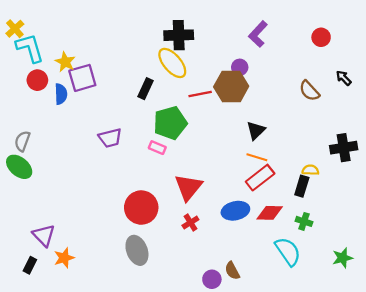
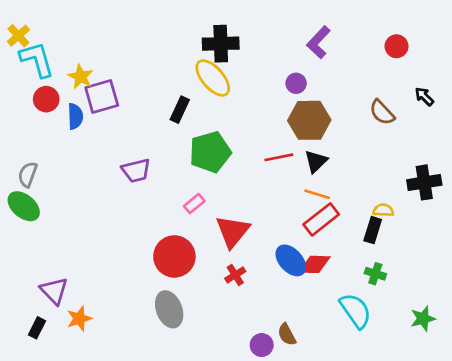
brown hexagon: (231, 87) -> (309, 120), moved
red line: (200, 94) -> (279, 157), moved
pink rectangle: (157, 148) -> (194, 204), moved, turned -63
blue ellipse: (235, 211) -> (291, 260), turned 60
red diamond: (270, 213) -> (315, 264), moved

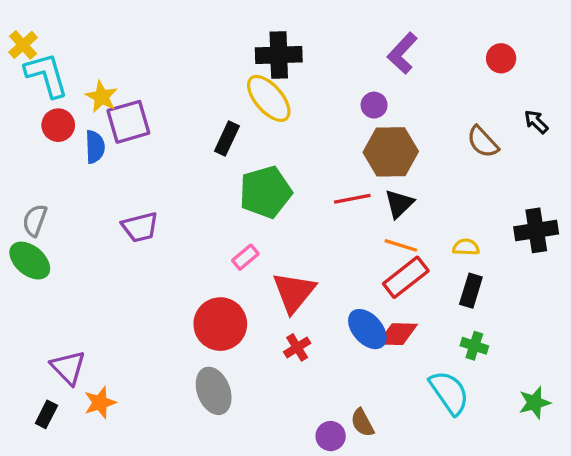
purple trapezoid: (136, 171) -> (140, 227), moved
yellow semicircle: (383, 210) -> (466, 247), moved

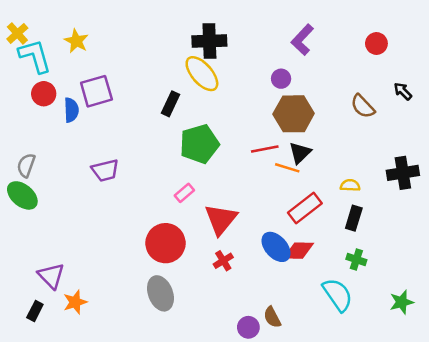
yellow star: (102, 97) -> (76, 41), moved
orange line: (401, 245) -> (287, 168), moved

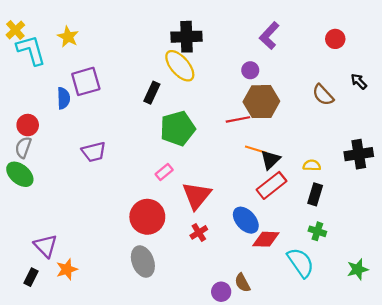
red circle: (44, 94) -> (28, 125), moved
red line: (265, 149) -> (238, 119), moved
black triangle: (300, 153) -> (270, 160), moved
red diamond: (299, 251) -> (266, 239), moved

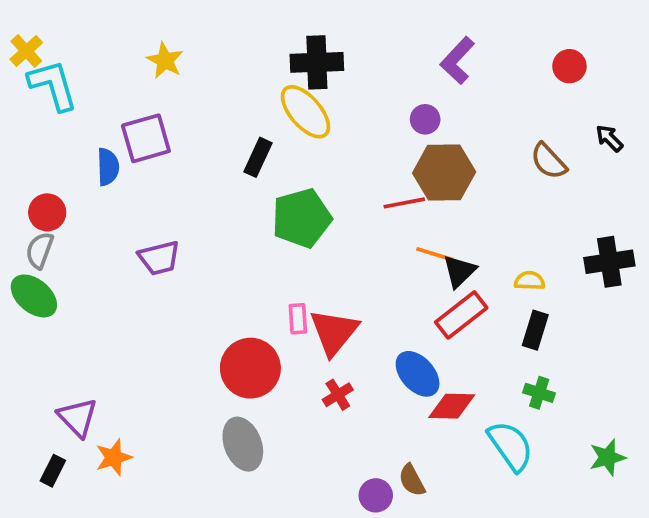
yellow star: (68, 37) -> (165, 60), moved
pink rectangle: (164, 172) -> (298, 319), moved, turned -54

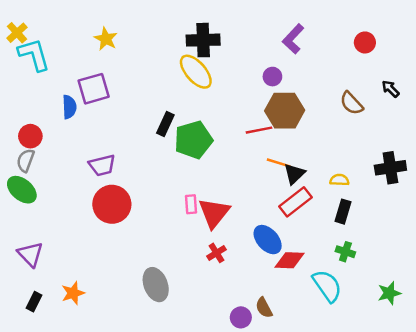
black rectangle: (258, 157) -> (165, 124), moved
red circle: (250, 368) -> (112, 204), moved
purple triangle: (78, 418) -> (30, 254), moved

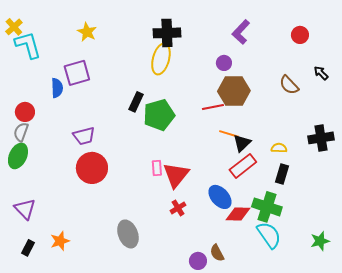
yellow ellipse: (196, 72) -> (161, 59), turned 56
green ellipse: (22, 190) -> (18, 156), turned 75
green cross: (345, 252) -> (267, 207), moved, size x1.8

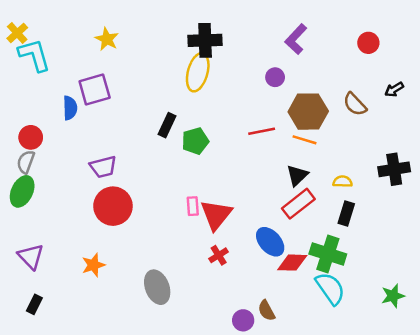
black arrow: (321, 73) -> (394, 89), turned -77
brown hexagon: (234, 91) -> (308, 112), moved
green pentagon: (159, 115) -> (195, 141), size x0.7
orange line: (229, 134) -> (305, 140), moved
orange star: (60, 241) -> (93, 265), moved

